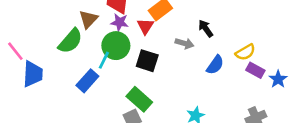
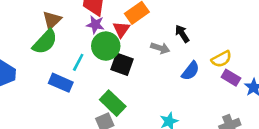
brown triangle: (88, 19) -> (52, 20), moved
green circle: (116, 46) -> (106, 46), moved
blue rectangle: (87, 81) -> (61, 83), turned 70

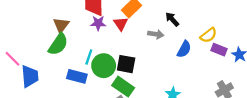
green circle: (106, 46) -> (104, 66), moved
black square: (122, 64) -> (126, 64), moved

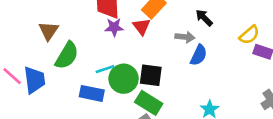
brown triangle: (61, 25) -> (49, 31), moved
blue semicircle: (184, 49) -> (199, 55), moved
cyan line: (89, 57) -> (105, 69), turned 56
blue trapezoid: (30, 76) -> (34, 80), moved

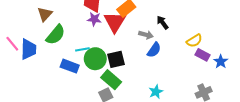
red triangle: (142, 27) -> (115, 22), size x1.6
black square: (151, 75) -> (116, 59), turned -30

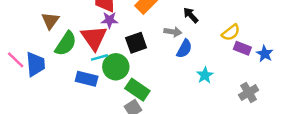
red triangle: (115, 22) -> (94, 38), moved
black square: (116, 59) -> (136, 43), moved
cyan star: (156, 92) -> (205, 75), moved

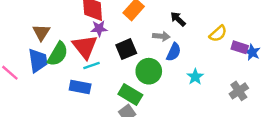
purple rectangle: (242, 48) -> (240, 47), moved
blue trapezoid: (36, 64) -> (38, 61), moved
green circle: (116, 67) -> (149, 71), moved

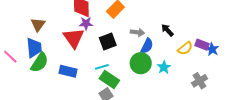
black arrow: (178, 19) -> (167, 30), moved
yellow semicircle: (218, 34) -> (185, 48), moved
green semicircle: (58, 54) -> (40, 62), moved
cyan line: (91, 65) -> (102, 67), moved
green circle: (149, 71) -> (141, 63), moved

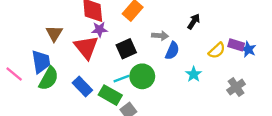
brown triangle: (38, 24) -> (54, 33), moved
black arrow: (167, 30) -> (194, 21), moved, turned 80
green circle: (141, 63) -> (142, 76), moved
blue rectangle: (68, 71) -> (82, 86), turned 36
green rectangle: (109, 80) -> (110, 95), moved

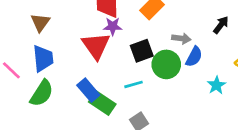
brown triangle: (54, 33) -> (40, 22), moved
green circle: (142, 76) -> (166, 64), moved
green semicircle: (49, 78) -> (42, 93), moved
green rectangle: (110, 95) -> (102, 103), moved

